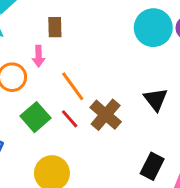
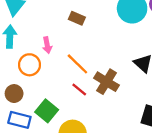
brown rectangle: (55, 27) -> (77, 18), moved, turned -56
green square: (35, 117) -> (47, 111), moved

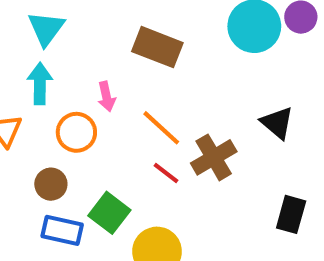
brown rectangle: (77, 18) -> (157, 47), size x1.6
brown cross: (107, 82) -> (214, 157), turned 30

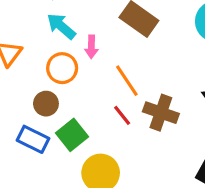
cyan arrow: (40, 84) -> (61, 26), moved, turned -64
brown cross: (214, 157) -> (161, 113), turned 36
brown circle: (51, 184) -> (46, 104), moved

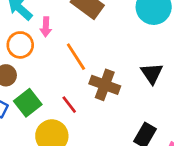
red line: (122, 115) -> (69, 105), moved

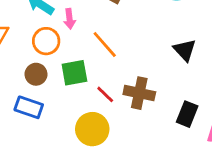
brown cross: (105, 85) -> (139, 93), moved
green square: (28, 103) -> (74, 73), moved, turned 36

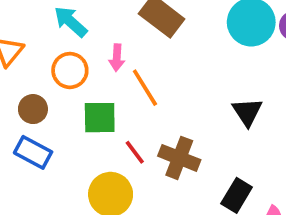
pink arrow: (69, 19) -> (117, 58), moved
brown circle: (36, 74) -> (33, 109), moved

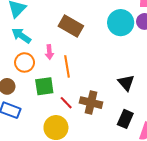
orange line: (145, 88) -> (67, 66), turned 30
black triangle: (247, 112) -> (126, 83), moved

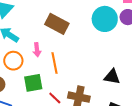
black triangle: (126, 83) -> (112, 77), turned -36

